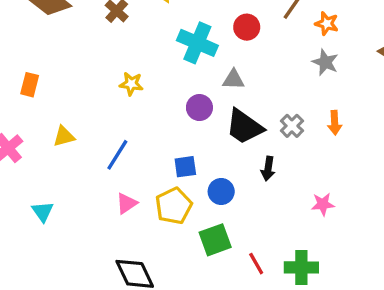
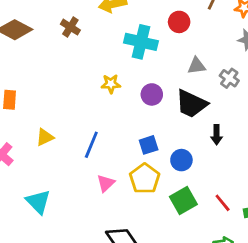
gray triangle: (233, 80) -> (197, 66), moved
yellow star: (131, 84) -> (111, 84), moved
gray cross: (292, 126) -> (229, 78), moved
cyan triangle: (43, 212) -> (38, 202), size x1.4
red line: (256, 264) -> (223, 203), moved

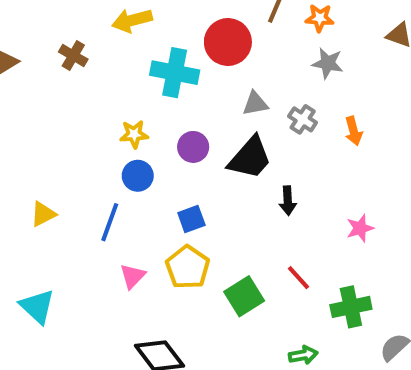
red circle: (179, 22) -> (228, 42), size x1.5
black trapezoid: (191, 104) -> (250, 158), turned -72
blue circle: (181, 160) -> (138, 176), moved
red line: (223, 203) -> (298, 278), moved

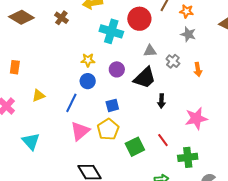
pink star: (360, 228) -> (196, 118), size x1.6
pink triangle: (132, 276) -> (80, 131), size x1.5

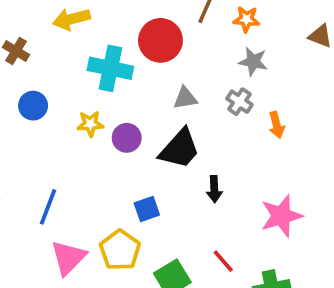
yellow star: (88, 60) -> (90, 124), moved
gray cross: (173, 61) -> (239, 102), moved
blue circle: (88, 81) -> (33, 106), moved
blue square: (112, 105) -> (147, 209), moved

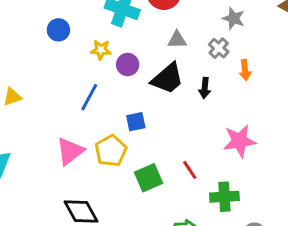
black arrow: (214, 189) -> (205, 88), moved
blue line: (48, 207) -> (89, 97), moved

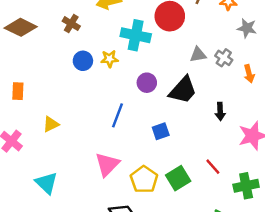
gray star: (234, 18) -> (247, 28), moved
gray triangle: (177, 40) -> (198, 55), moved
yellow star: (101, 50) -> (109, 59), moved
black arrow: (205, 88) -> (220, 111), moved
yellow pentagon: (111, 151) -> (144, 179), moved

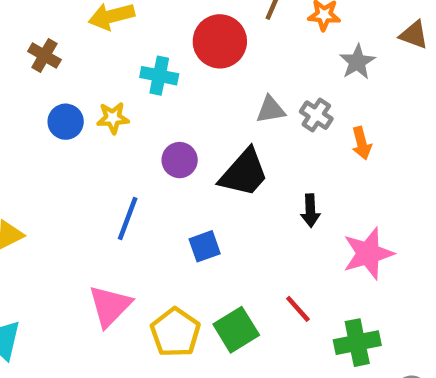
gray star: (247, 28) -> (357, 62), turned 30
cyan cross: (136, 35) -> (159, 76), size x0.7

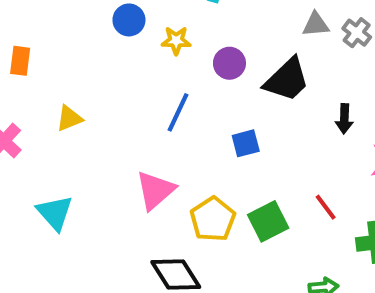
yellow star: (113, 118) -> (176, 41), moved

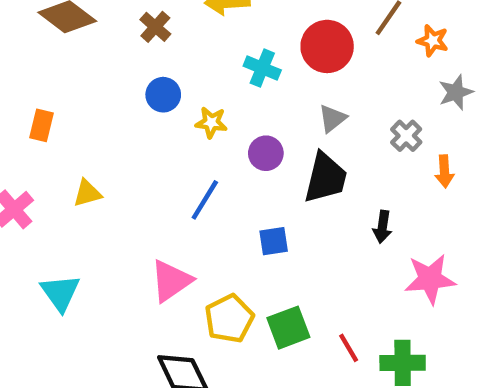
gray triangle: (316, 24) -> (332, 118), moved, turned -40
black trapezoid: (287, 80) -> (326, 178), turned -39
red line: (326, 207) -> (349, 348), moved

